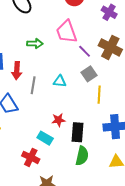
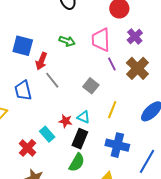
purple cross: (109, 12) -> (135, 36), moved
gray square: (89, 74) -> (91, 86), moved, turned -35
cyan triangle: (60, 81) -> (84, 117), moved
gray line: (33, 85) -> (52, 80), turned -66

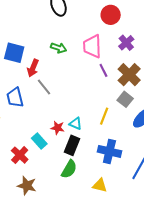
gray square: (91, 86) -> (125, 99), moved

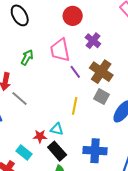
green arrow: (59, 48) -> (27, 57), turned -70
yellow line: (104, 116) -> (75, 106), moved
black rectangle: (72, 145) -> (57, 151), turned -54

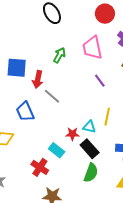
purple line: (75, 72) -> (100, 81), moved
yellow line: (75, 106) -> (107, 117), moved

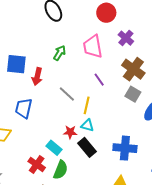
gray line: (52, 96) -> (67, 94), moved
blue trapezoid: (25, 112) -> (24, 108), turned 35
yellow line: (107, 117) -> (87, 105), moved
green semicircle: (91, 173) -> (61, 170), moved

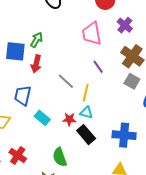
green arrow: (60, 53) -> (37, 40), moved
cyan rectangle: (54, 148) -> (42, 118), moved
red cross: (37, 164) -> (18, 155), moved
green semicircle: (61, 170) -> (60, 157), turned 138

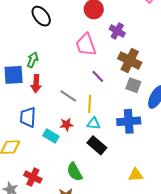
red star: (69, 119) -> (66, 125), moved
blue cross: (124, 135) -> (129, 121), moved

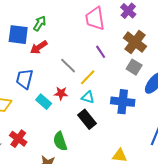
red arrow: (36, 84) -> (39, 47), turned 42
yellow line: (90, 104) -> (88, 77), turned 30

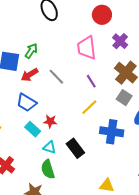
gray line: (68, 66) -> (56, 77), moved
yellow line: (88, 77) -> (89, 107), moved
blue trapezoid: (25, 79) -> (27, 103), moved, turned -75
cyan triangle: (88, 97) -> (49, 147), moved

